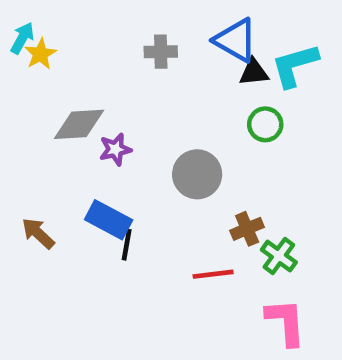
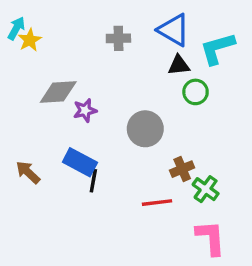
black triangle: (254, 72) -> (179, 65), moved

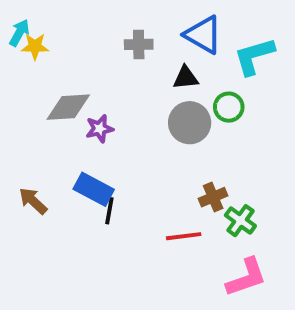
yellow star: (30, 40) -> (35, 46), turned 30
black triangle: (179, 65) -> (186, 78), moved
gray circle: (145, 129) -> (190, 123), moved
pink L-shape: (211, 238) -> (246, 277), turned 75

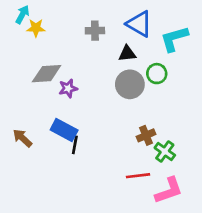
cyan arrow: (19, 33) -> (22, 14), moved
yellow star: (35, 46) -> (36, 28), moved
red line: (184, 236) -> (138, 176), moved

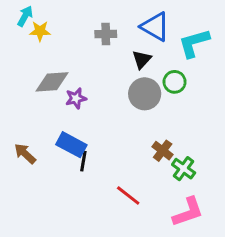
black triangle: (127, 53) -> (142, 59), turned -42
brown cross: (146, 135) -> (163, 151), turned -30
red line: (138, 176) -> (128, 195), moved, turned 45

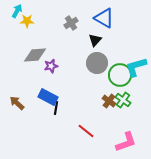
gray cross: (106, 34) -> (71, 23), turned -32
cyan L-shape: (194, 43) -> (136, 67), moved
green circle: (175, 82) -> (120, 75), moved, size x1.5
green cross: (184, 169) -> (123, 100), moved

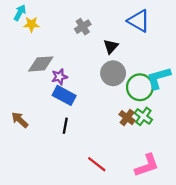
blue triangle: (104, 18) -> (139, 21), moved
blue rectangle: (48, 97) -> (64, 95), moved
red line: (86, 131) -> (97, 164), moved

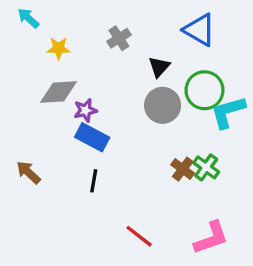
cyan arrow: (20, 13) -> (28, 18), turned -77
yellow star: (31, 24) -> (59, 48), moved
green circle: (140, 87) -> (204, 90), moved

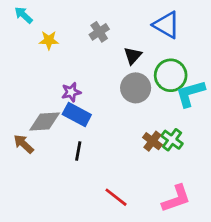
gray diamond: (59, 92) -> (45, 122), moved

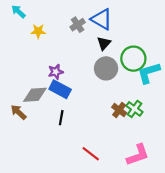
blue triangle: (166, 25) -> (102, 19), moved

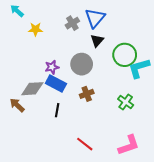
blue triangle: (102, 19) -> (95, 18), turned 40
gray circle: (106, 68) -> (82, 64), moved
brown cross: (119, 110) -> (87, 94), moved, turned 32

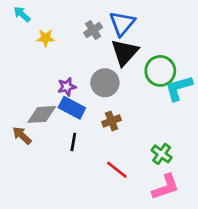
black triangle: (97, 41) -> (125, 52), size x1.6
green cross: (126, 102) -> (162, 154), moved
red line: (85, 144) -> (117, 170), moved

